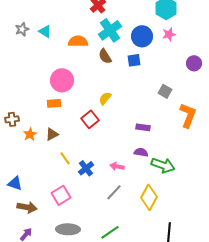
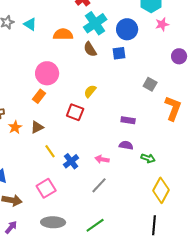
pink star: (169, 34) -> (162, 24), moved
orange rectangle: (54, 103) -> (39, 96), turned -48
red square: (90, 119) -> (75, 112), turned -30
green arrow: (163, 165) -> (148, 158), size x0.6
yellow diamond: (149, 197) -> (161, 190), moved

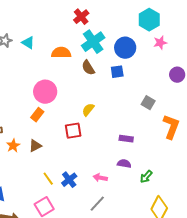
red square: (75, 112) -> (73, 131), turned -30
yellow line: (50, 151) -> (48, 179), moved
green arrow: (148, 158) -> (146, 177), turned 112

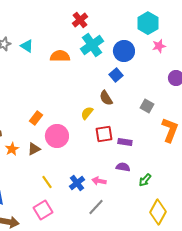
brown semicircle: (88, 68) -> (106, 98), moved
blue square: (117, 72) -> (116, 75), turned -32
pink circle: (45, 92) -> (57, 136), moved
red square: (73, 131) -> (104, 134), moved
blue cross: (69, 180) -> (77, 183), moved

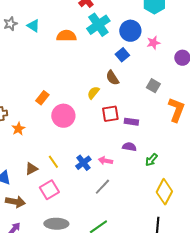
pink star: (159, 46) -> (153, 43), moved
brown triangle: (34, 149) -> (31, 169), moved

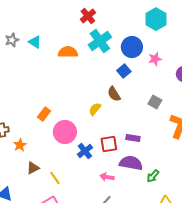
red square: (110, 114) -> (109, 144), moved
purple semicircle: (129, 147) -> (131, 163), size x1.6
blue cross: (83, 163) -> (85, 151), moved
brown triangle: (31, 169) -> (33, 168), moved

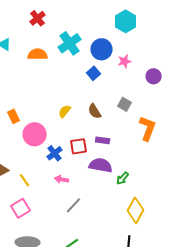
red cross: (88, 16) -> (38, 18), moved
brown semicircle: (114, 94) -> (95, 111), moved
orange rectangle: (44, 114) -> (14, 116), turned -64
pink arrow: (107, 177) -> (62, 179), moved

